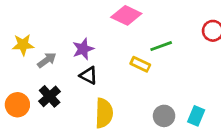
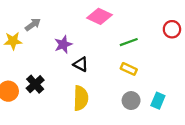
gray arrow: (47, 60) -> (33, 25), moved
yellow rectangle: (140, 64) -> (129, 69), moved
black triangle: (89, 75) -> (81, 64), moved

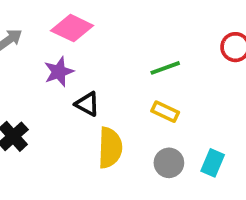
pink diamond: (99, 16) -> (72, 28), moved
yellow semicircle: (81, 98) -> (110, 148), moved

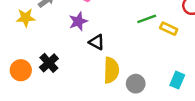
yellow rectangle: (165, 112) -> (169, 29), moved
gray circle: (169, 163) -> (136, 84), moved

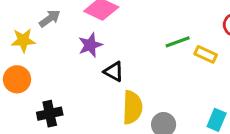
black cross: (49, 63) -> (50, 114), moved, turned 30
orange circle: (21, 70) -> (17, 79), moved

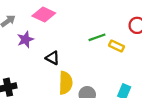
purple star: (90, 45) -> (25, 39), moved

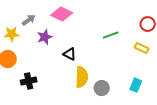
yellow rectangle: (117, 46) -> (142, 48), moved

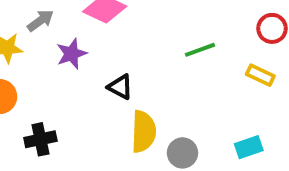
cyan rectangle: (136, 85) -> (249, 147), turned 48

